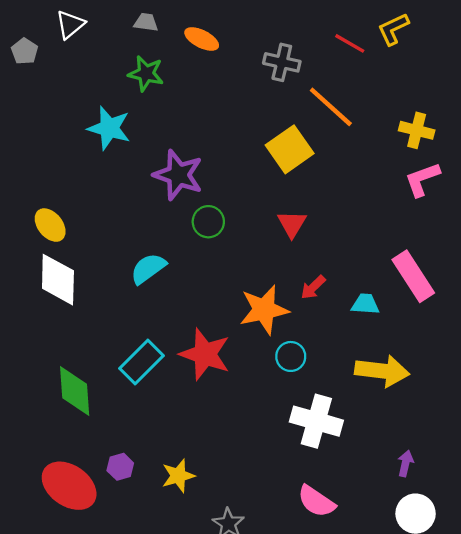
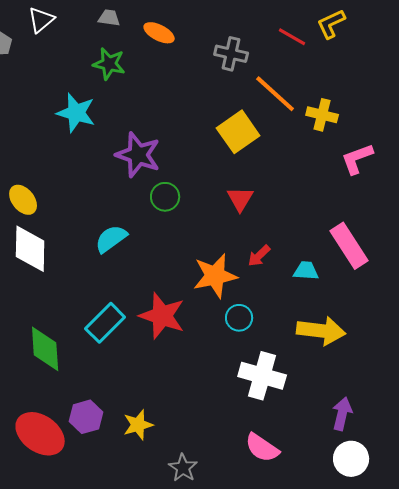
yellow cross: (417, 130) -> (322, 115), moved
purple arrow: (405, 463) -> (342, 414), size x1.4
purple hexagon: (120, 467) -> (86, 417), size x1.4

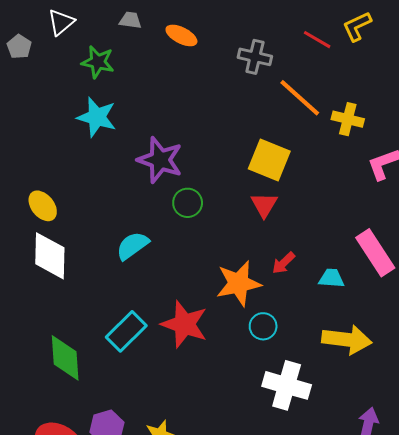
green star: (109, 64) -> (98, 62), moved
yellow square: (238, 132) -> (269, 160), moved, turned -33

